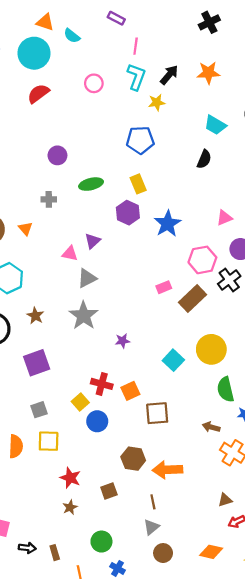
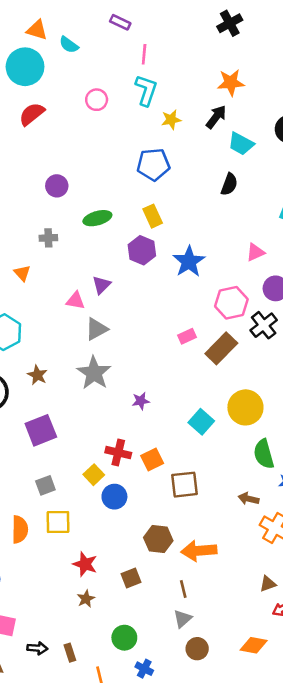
black arrow: (169, 75) -> (216, 117), moved

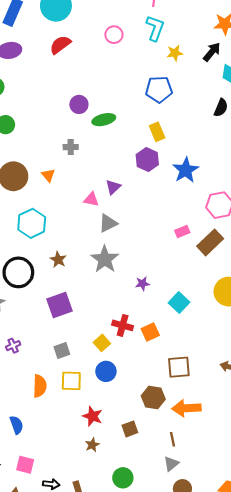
green ellipse: (97, 218) -> (104, 120), moved
cyan square: (201, 422) -> (179, 303), moved
brown square: (185, 485) -> (179, 367), moved
blue circle: (114, 497) -> (106, 371), moved

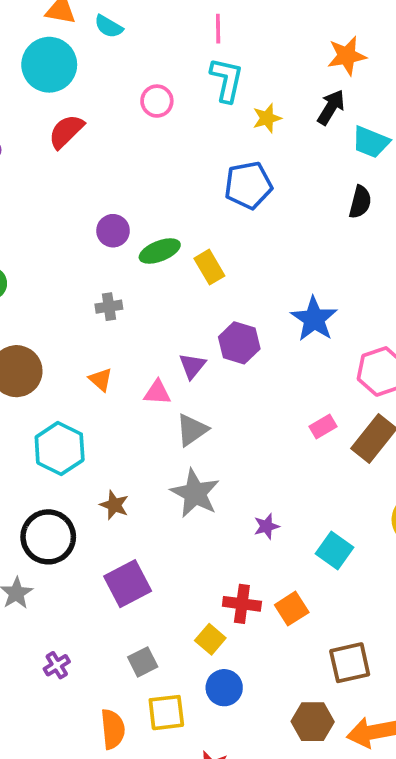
yellow rectangle: (157, 132) -> (209, 267), moved
purple hexagon: (147, 160) -> (239, 343), moved
orange triangle: (48, 175) -> (101, 379), moved

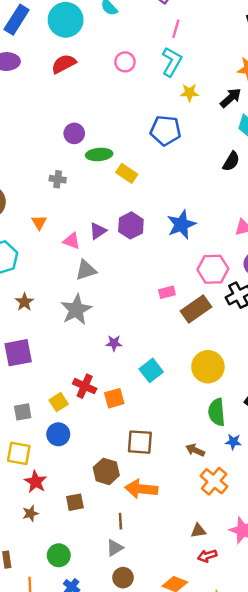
yellow rectangle: (209, 267) -> (127, 173), turned -42
gray square: (143, 662) -> (23, 412), moved
yellow square: (166, 713) -> (19, 453), moved

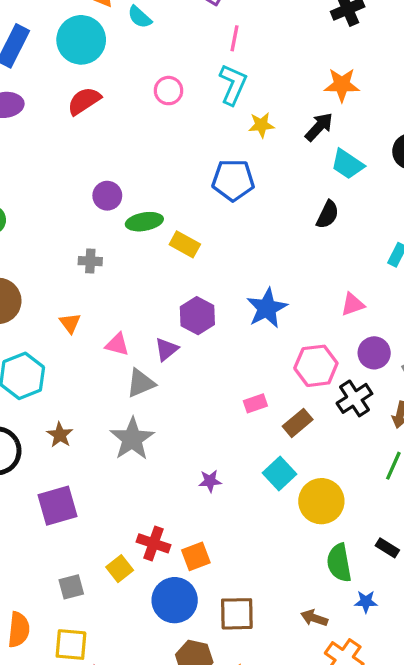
purple triangle: (98, 231) -> (167, 349), moved
brown rectangle: (196, 309) -> (298, 423), size x0.7
purple star: (114, 343) -> (210, 481), moved
cyan square: (151, 370) -> (279, 473), moved
blue circle: (58, 434) -> (175, 600), moved, size x1.4

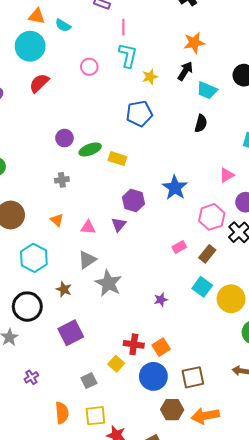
gray triangle: (141, 383) -> (87, 260), moved

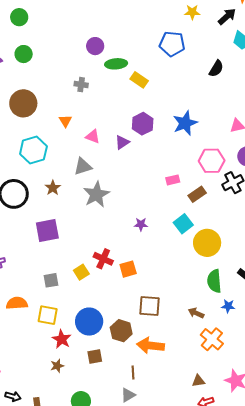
black semicircle: (201, 123) -> (216, 69), moved
blue circle: (153, 376) -> (89, 322), moved
orange semicircle: (62, 413) -> (17, 303), turned -105

